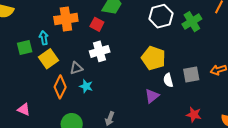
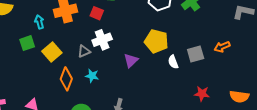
cyan arrow: (44, 38) -> (39, 22), moved
gray triangle: (76, 68) -> (84, 51), moved
purple triangle: (152, 96) -> (131, 60), moved

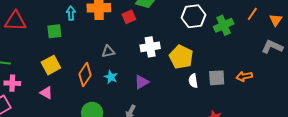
red square: (97, 13) -> (129, 17), turned 32
white cross: (102, 40) -> (150, 47), moved
yellow square: (52, 52) -> (51, 65), moved
purple triangle: (131, 60) -> (142, 82), moved

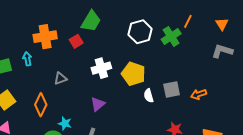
cyan arrow: (71, 13) -> (27, 59), moved
orange line: (252, 14) -> (188, 21), moved
orange arrow: (244, 76) -> (199, 94), moved
cyan star: (111, 77) -> (65, 123), moved

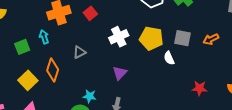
gray square: (172, 90) -> (183, 38), moved, turned 30
orange arrow: (199, 94) -> (211, 39), moved
orange diamond: (41, 105) -> (53, 70), moved

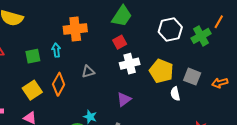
red square: (90, 13) -> (120, 42), moved

